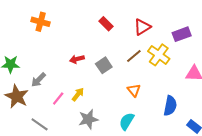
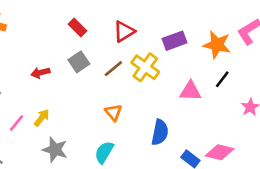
gray square: (104, 65) -> (79, 62), moved
gray star: (88, 119) -> (55, 150), turned 30

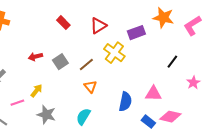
orange star: (217, 45) -> (163, 18), moved
gray square: (79, 62) -> (60, 62), moved
brown line: (113, 69) -> (86, 65), moved
pink triangle: (190, 91) -> (153, 94), moved
pink line: (16, 123) -> (17, 103), moved, turned 32

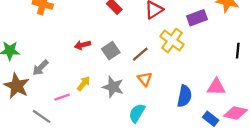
black line: (172, 62) -> (238, 51), turned -32
gray star: (46, 115) -> (113, 87), moved

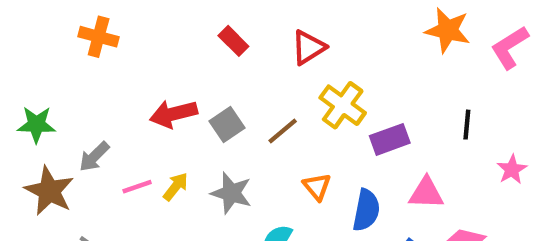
purple rectangle: (197, 18) -> (390, 139), moved
red arrow: (82, 45) -> (173, 114), size x1.5
orange triangle: (145, 79) -> (317, 187), moved
pink line: (62, 97) -> (137, 187), moved

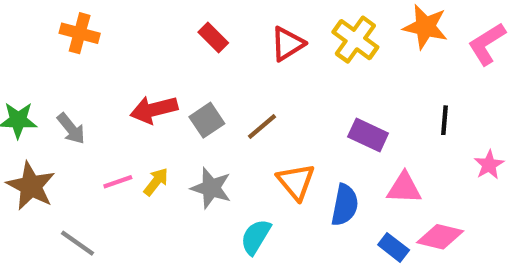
yellow cross: (343, 105) -> (355, 40), moved
purple rectangle: (390, 139) -> (368, 135), turned 45
gray arrow: (94, 157) -> (71, 129), moved, turned -84
orange triangle: (317, 187) -> (296, 182), size x1.4

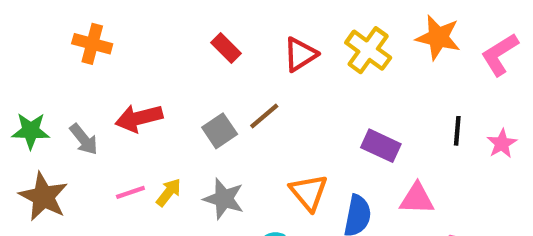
red arrow: (154, 110) -> (139, 118), moved
brown line: (262, 127) -> (264, 116), moved
pink star: (489, 165) -> (502, 144), moved

